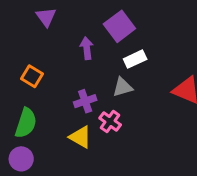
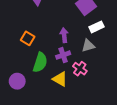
purple arrow: (87, 48) -> (64, 35), moved
green semicircle: (26, 123) -> (40, 62), moved
purple circle: (21, 159) -> (17, 81), moved

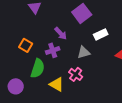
white rectangle: (96, 27) -> (101, 34), moved
purple arrow: (64, 35) -> (61, 33), moved, turned 144
purple cross: (63, 55) -> (53, 50), moved

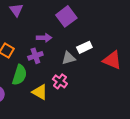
purple arrow: (61, 33) -> (44, 38), turned -48
white rectangle: (101, 34) -> (84, 47), moved

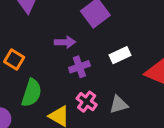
purple cross: (35, 56) -> (79, 67), moved
gray triangle: (68, 58) -> (119, 104), moved

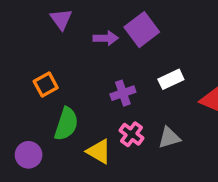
purple arrow: (65, 42) -> (106, 38), moved
orange square: (14, 60) -> (46, 84), turned 30

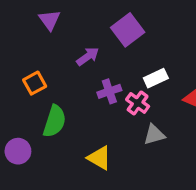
purple arrow: (106, 38) -> (88, 56), moved, turned -35
pink cross: (131, 134) -> (138, 103), moved
yellow triangle: (99, 151) -> (99, 158), moved

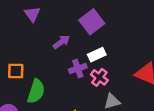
white rectangle: (156, 78) -> (97, 55), moved
orange square: (35, 83) -> (16, 71), moved, turned 30

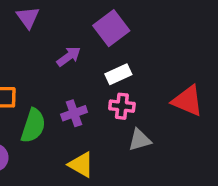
purple cross: (78, 69) -> (74, 113), moved
pink cross: (99, 77) -> (122, 106), turned -30

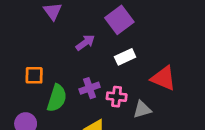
red triangle: (188, 101) -> (163, 78), moved
pink cross: (122, 106) -> (117, 97), moved

